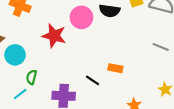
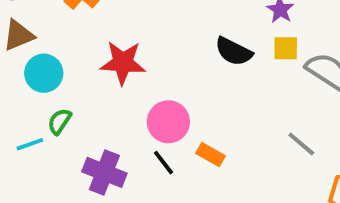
pink circle: (81, 17) -> (168, 122), moved
red star: (54, 36) -> (123, 63), turned -30

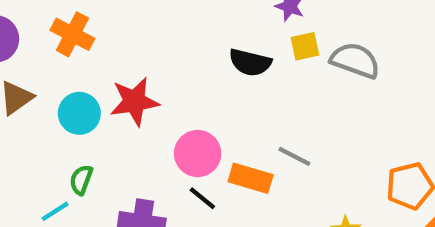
cyan circle: (44, 73) -> (79, 113), moved
gray line: (301, 144) -> (294, 156), moved
orange rectangle: (210, 155) -> (251, 178), size x1.4

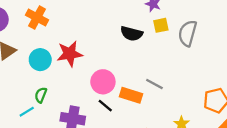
gray semicircle: (355, 60) -> (188, 33), turned -95

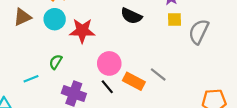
black semicircle: (132, 34) -> (131, 16), moved
cyan circle: (40, 60) -> (55, 19), moved
green semicircle: (41, 95) -> (56, 62), moved

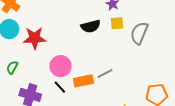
black semicircle: (131, 16) -> (91, 26), moved, turned -36
gray line: (158, 74) -> (105, 74), turned -63
orange rectangle: (134, 81) -> (83, 81), turned -36

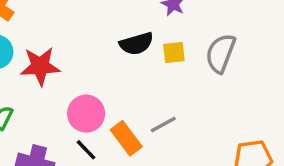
yellow square: (117, 23) -> (174, 53), moved
orange rectangle: (83, 81) -> (126, 138), turned 66

